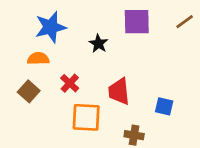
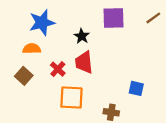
red trapezoid: (119, 91) -> (84, 62), moved

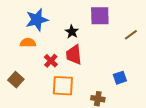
brown line: (153, 18) -> (131, 35), moved
brown square: (24, 76) -> (16, 80), moved
blue square: (136, 88) -> (120, 78), turned -32

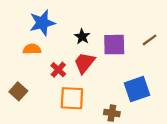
purple square: (100, 16) -> (114, 45), moved
red trapezoid: (74, 55) -> (84, 63), turned 45
blue square: (120, 78) -> (137, 89), size x1.6

